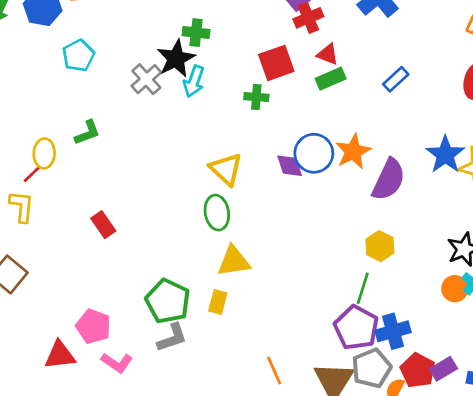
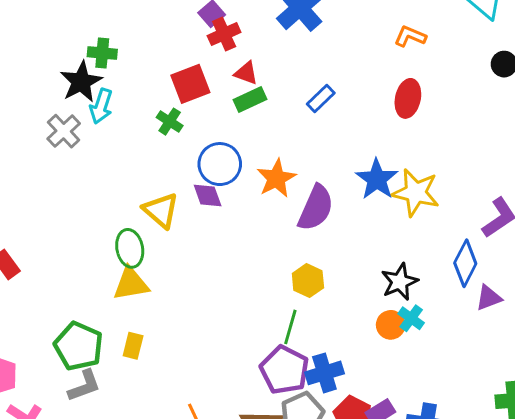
gray cross: (146, 79) -> (64, 131), moved
green cross: (256, 97) -> (170, 122), turned 30
blue circle: (314, 153) -> (220, 164), moved
yellow triangle: (226, 169) -> (161, 210), moved
yellow triangle: (234, 261) -> (131, 284), moved

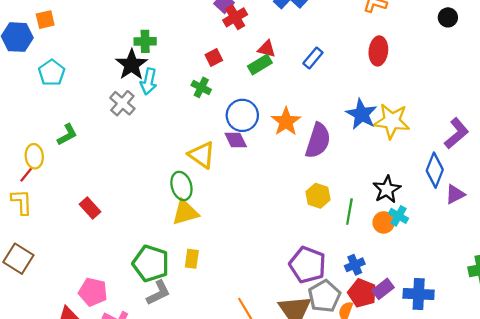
red triangle: (246, 73) -> (267, 49), moved
red square: (190, 84) -> (214, 58), size x0.6
green line: (290, 327) -> (349, 212), moved
blue cross: (324, 373) -> (355, 265), moved, size x0.7

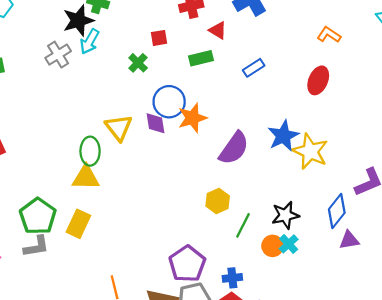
red triangle: (267, 49) -> (218, 30), moved
orange star: (286, 122) -> (192, 118), moved
yellow rectangle: (192, 259) -> (78, 224), size x1.4

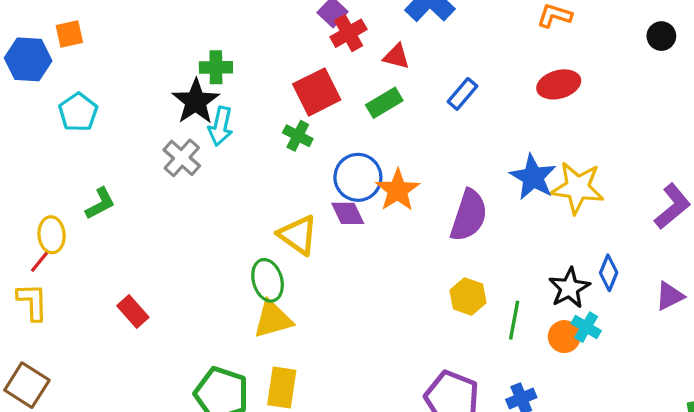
red square: (159, 38) -> (317, 92), size x1.8
red ellipse: (318, 80) -> (559, 84), turned 68
blue diamond: (337, 211) -> (609, 273), moved, size x0.7

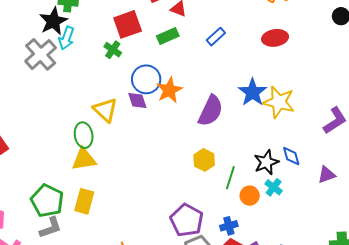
gray cross: (182, 158) -> (41, 54), size x1.4
blue diamond: (609, 273) -> (291, 156), turned -45
orange circle: (564, 337) -> (250, 196), moved

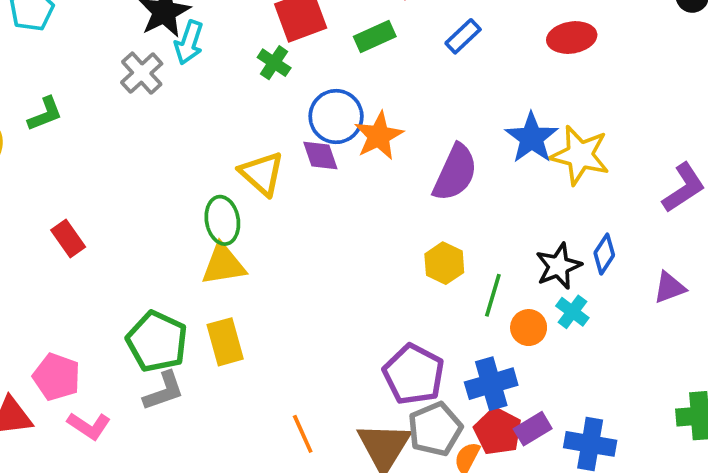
gray cross: (41, 54) -> (142, 73), size x0.7
blue diamond: (291, 156) -> (604, 254), turned 50
yellow rectangle: (84, 201) -> (225, 342), turned -30
blue cross: (229, 226) -> (491, 384), size x1.5

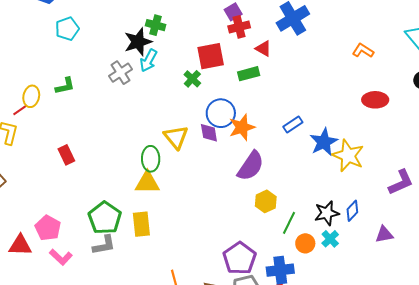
blue rectangle: (463, 36) -> (293, 124), moved
red ellipse: (572, 38) -> (375, 100), moved
purple semicircle: (455, 173) -> (251, 166), moved

